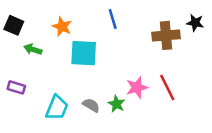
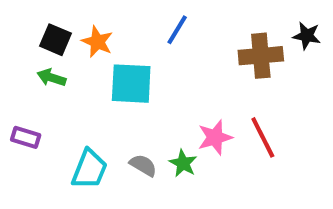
blue line: (113, 19) -> (177, 30), turned 48
black square: (14, 25) -> (55, 40), moved

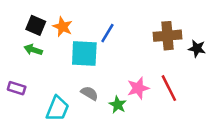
blue line: (177, 30) -> (107, 33), moved
black star: (307, 36) -> (197, 48), moved
gray semicircle: (143, 165) -> (89, 93), moved

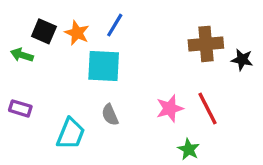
blue line: (107, 33) -> (115, 25), moved
green arrow: (33, 50) -> (22, 55), moved
gray semicircle: (89, 93) -> (110, 115), turned -144
green star: (118, 105) -> (189, 149), moved

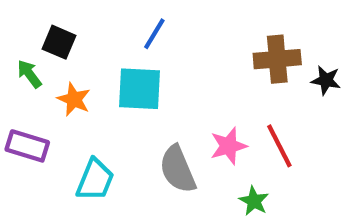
orange star: (77, 33) -> (74, 99), moved
green arrow: (22, 55) -> (29, 74), turned 35
purple rectangle: (20, 108) -> (27, 146), size x1.4
gray semicircle: (110, 115) -> (178, 169), moved, size x1.6

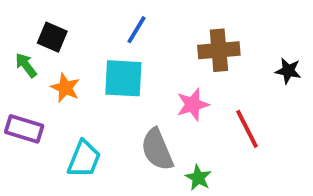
brown cross: (277, 59) -> (219, 50), moved
pink star: (228, 146) -> (193, 105), moved
green star: (254, 201) -> (198, 178), moved

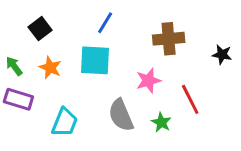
black square: (52, 37) -> (40, 29), turned 30
green arrow: (26, 65) -> (14, 66), moved
green star: (198, 178) -> (161, 122), moved

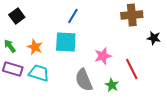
black square: (40, 29) -> (17, 16), moved
brown cross: (169, 39) -> (132, 15), moved
cyan trapezoid: (65, 122) -> (39, 73), moved, turned -95

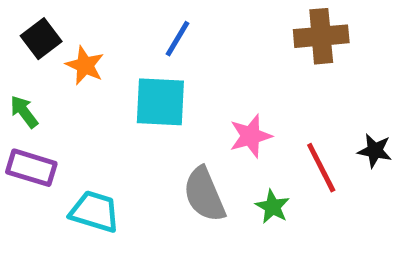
black star: (154, 38) -> (375, 151), moved
orange star: (35, 47) -> (85, 65), moved
cyan trapezoid: (39, 73) -> (95, 212), moved

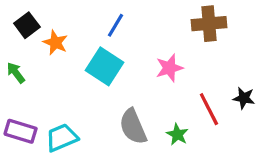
cyan square: (160, 102) -> (104, 66), turned 30
pink star: (251, 136) -> (169, 68), moved
purple rectangle: (31, 168) -> (21, 131), moved
cyan trapezoid: (95, 212) -> (62, 138), turned -40

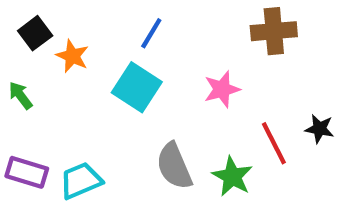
green star: (177, 134) -> (232, 176), size x1.4

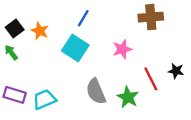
black square: (35, 33) -> (15, 29), moved

